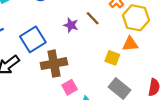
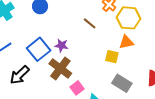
purple star: (71, 25) -> (61, 45), moved
brown cross: (54, 64) -> (60, 69), turned -35

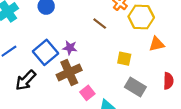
orange triangle: (126, 42) -> (157, 44), moved
brown cross: (60, 69) -> (69, 72), turned 30

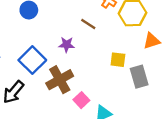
purple star: (70, 48) -> (67, 45), moved
gray rectangle: (135, 87) -> (139, 77), moved, turned 48

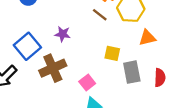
brown line: (88, 24) -> (100, 15), moved
pink square: (81, 100) -> (87, 83), moved

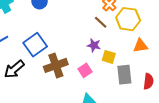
purple star: (63, 34) -> (94, 45), moved
pink square: (87, 83) -> (85, 70), moved

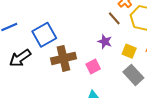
yellow square: (109, 57) -> (129, 51), moved
gray rectangle: (124, 75) -> (133, 75), turned -42

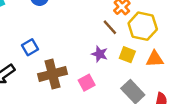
blue square: (44, 35) -> (30, 47), size x0.6
yellow square: (129, 51) -> (127, 55), moved

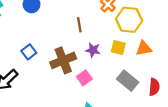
brown line: (110, 27) -> (79, 25), moved, turned 40
brown cross: (52, 74) -> (63, 60), moved

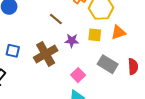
brown line: (79, 25) -> (56, 19), turned -32
blue square: (29, 52) -> (13, 51), turned -32
pink square: (84, 78) -> (78, 75), moved

